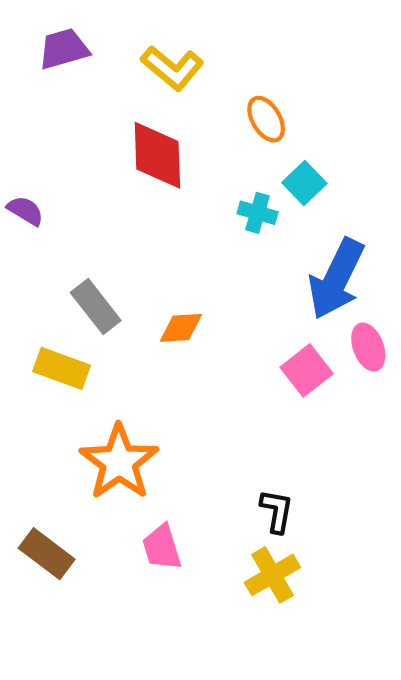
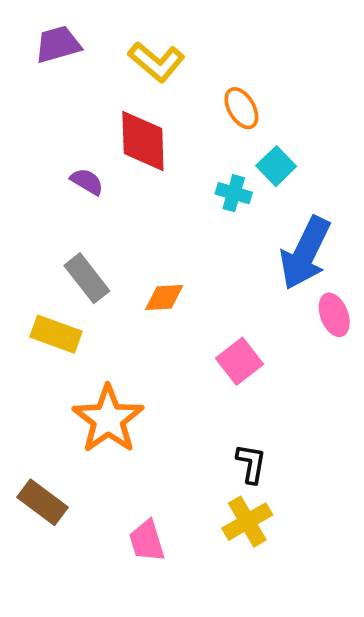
purple semicircle: (25, 211) -> (87, 182), moved
pink square: (307, 370) -> (240, 361), moved
pink trapezoid: (162, 547) -> (147, 541), moved

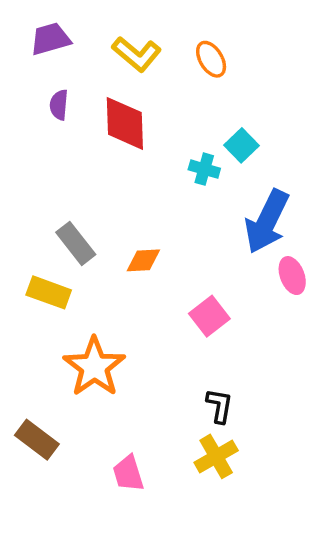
orange ellipse: (241, 108) -> (211, 59), moved
purple semicircle: (87, 182) -> (59, 105), moved, turned -116

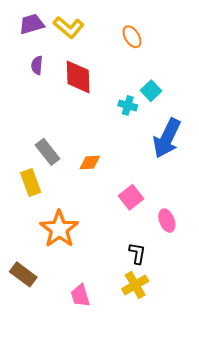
yellow L-shape: (137, 54) -> (69, 27), moved
pink ellipse: (292, 276) -> (167, 221), moved
yellow rectangle: (49, 292) -> (31, 183), turned 50

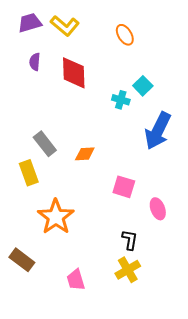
pink square: (131, 197) -> (124, 187), turned -35

